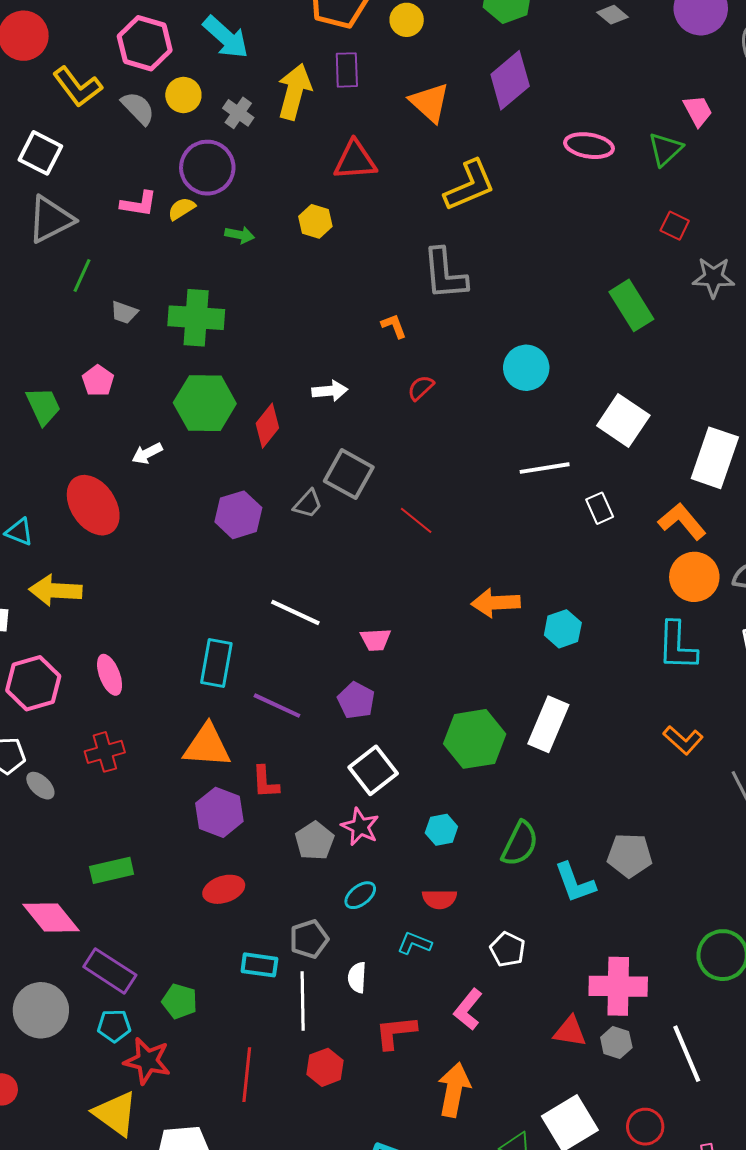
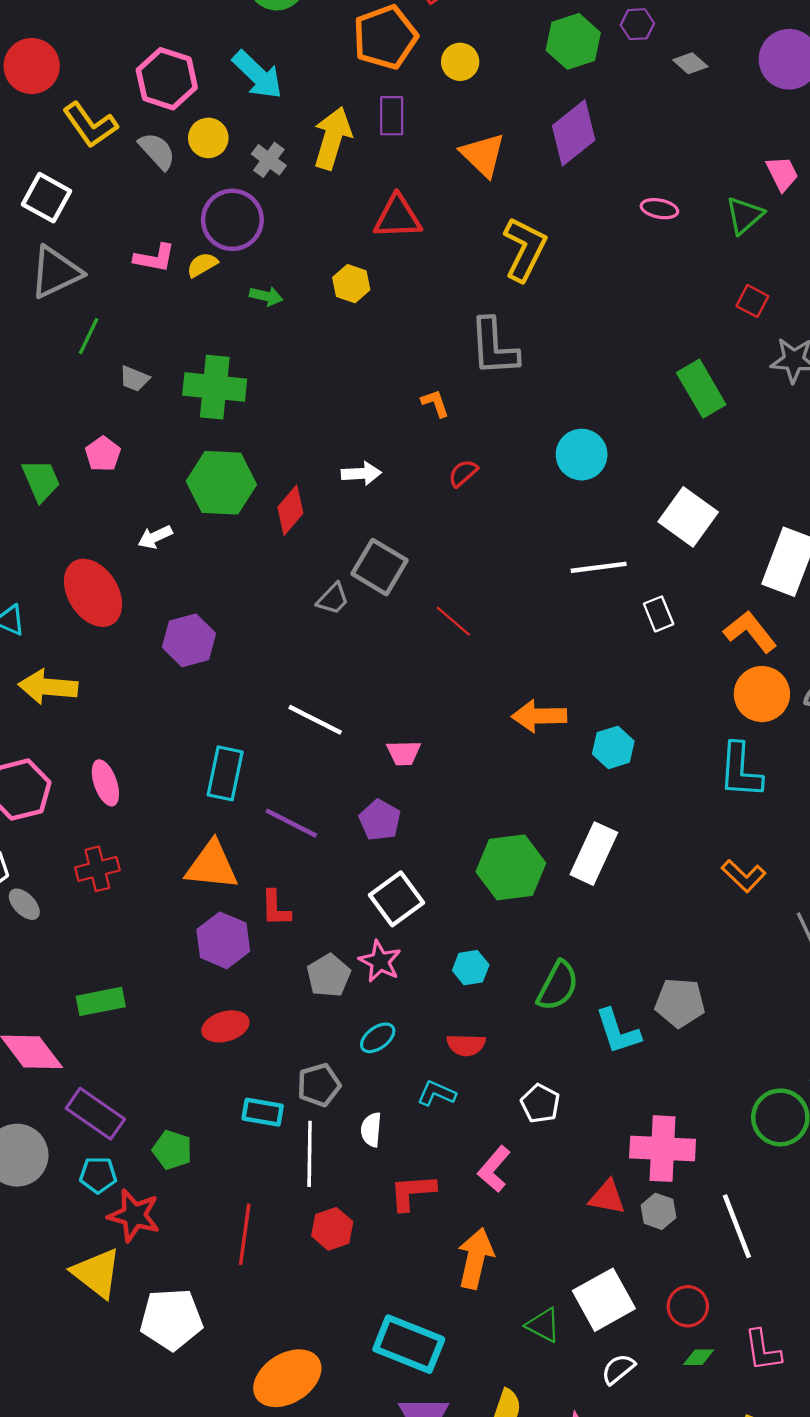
pink ellipse: (589, 146) -> (659, 209), size x0.7
yellow L-shape: (470, 186) -> (525, 249), turned -42
purple hexagon: (238, 515) -> (189, 640), moved

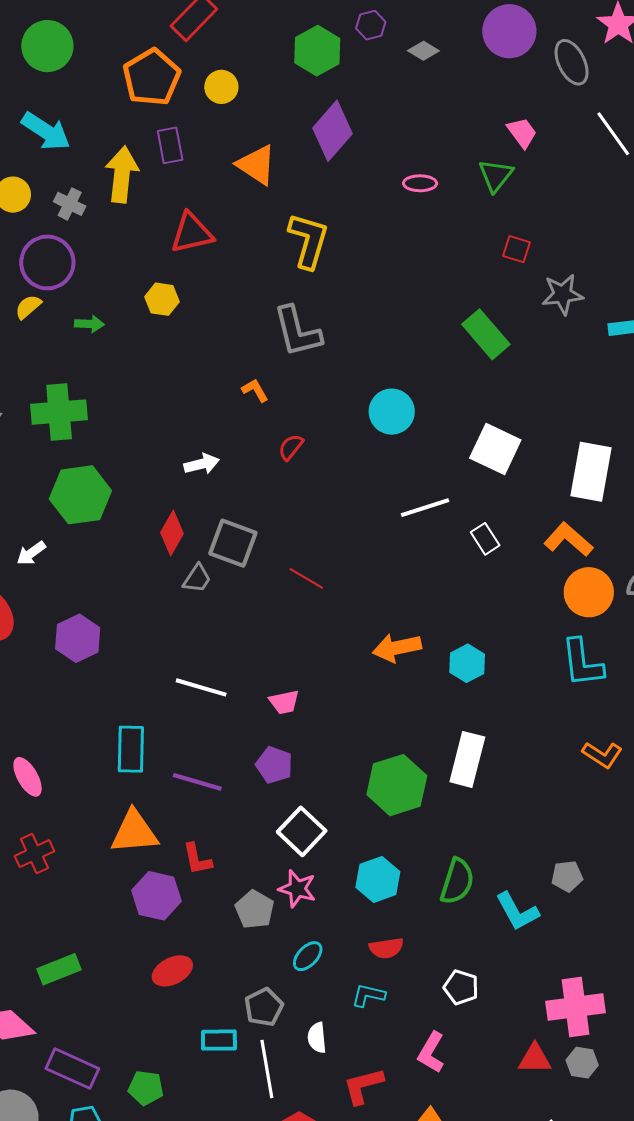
red diamond: (290, 510) -> (172, 533), moved
cyan hexagon: (471, 968) -> (378, 879), size x1.4
gray pentagon: (680, 1003) -> (567, 876), size x0.7

